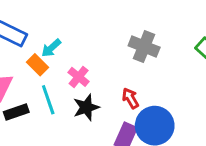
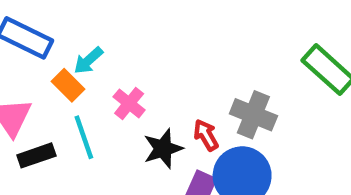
gray cross: (144, 46) -> (253, 115), moved
black star: (86, 107) -> (163, 149), moved

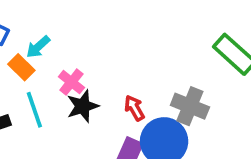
gray cross: (253, 115) -> (190, 106), moved
black star: (163, 149) -> (83, 106), moved

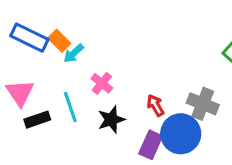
orange rectangle: (21, 67) -> (59, 41), moved
black star: (83, 106) -> (111, 120), moved

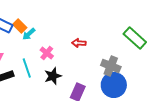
red arrow: (155, 105) -> (79, 43), moved, turned -56
blue circle: (181, 134) -> (114, 85), moved

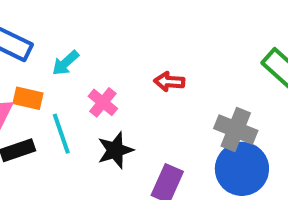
orange rectangle: (20, 26) -> (28, 98), moved, turned -32

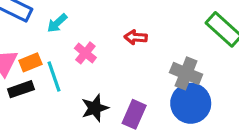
orange rectangle: (28, 98) -> (30, 62), moved, turned -35
black star: (115, 150) -> (95, 108), moved

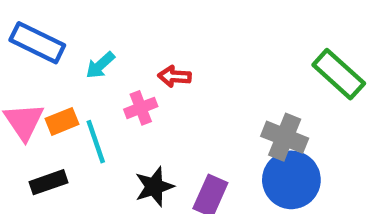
red arrow: (136, 37) -> (174, 76), moved
pink cross: (85, 53) -> (141, 108), turned 30
black rectangle: (21, 89) -> (49, 182), moved

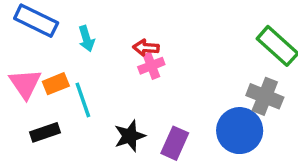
cyan arrow: (100, 65) -> (86, 39), turned -65
pink cross: (141, 108) -> (151, 66), moved
gray cross: (285, 137) -> (265, 96), moved

